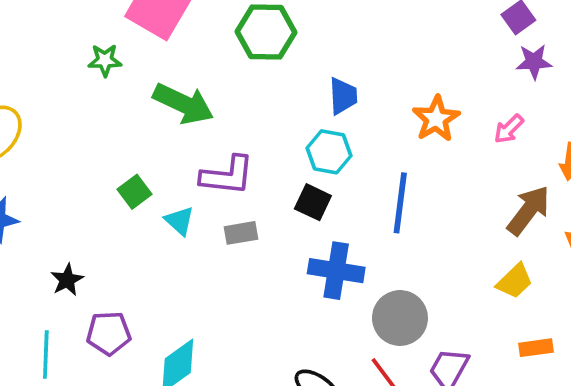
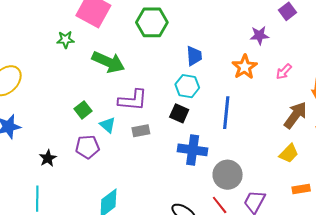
purple star: (534, 62) -> (259, 35), moved
purple pentagon: (109, 333) -> (87, 147), moved

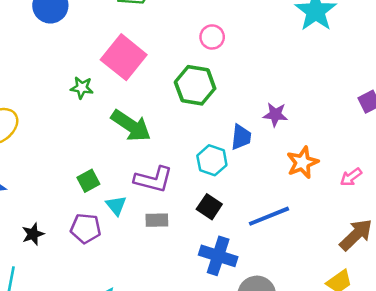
purple star: (259, 35) -> (275, 115), moved
cyan hexagon: (187, 86) -> (212, 160), moved
blue line: (226, 113) -> (269, 216), turned 52

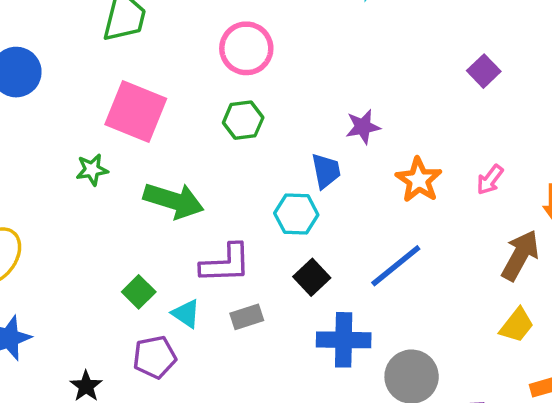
pink circle: (212, 37) -> (246, 48), size x1.5
green hexagon: (195, 85) -> (243, 120), size x0.7
black square: (209, 207) -> (312, 277), turned 30

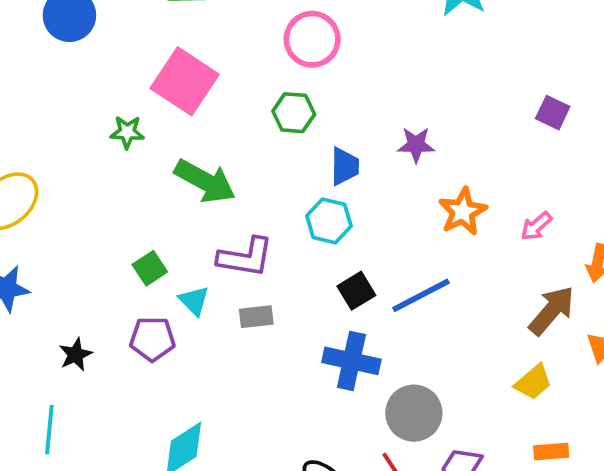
purple square: (484, 71) -> (553, 113), turned -32
blue trapezoid: (326, 171) -> (345, 166), moved
black square: (312, 277) -> (356, 291), moved

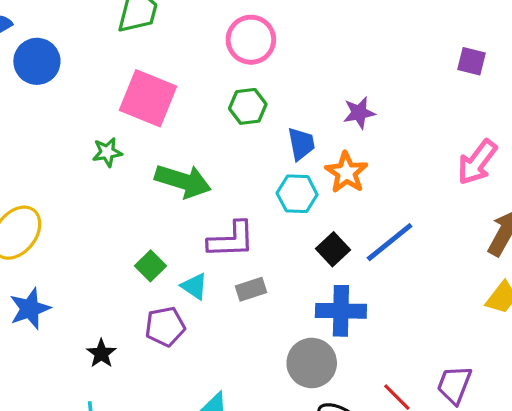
orange star: (463, 211) -> (346, 172), moved
pink arrow: (536, 226) -> (477, 162), size x1.6
gray circle: (414, 413) -> (312, 363), moved

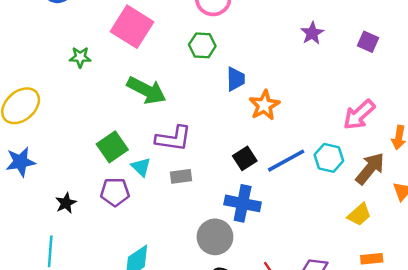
purple star: (359, 113) -> (312, 33), moved, turned -30
green star: (107, 152) -> (80, 57), moved
cyan hexagon: (297, 194) -> (329, 158), moved
green square: (150, 266) -> (112, 147), size x1.4

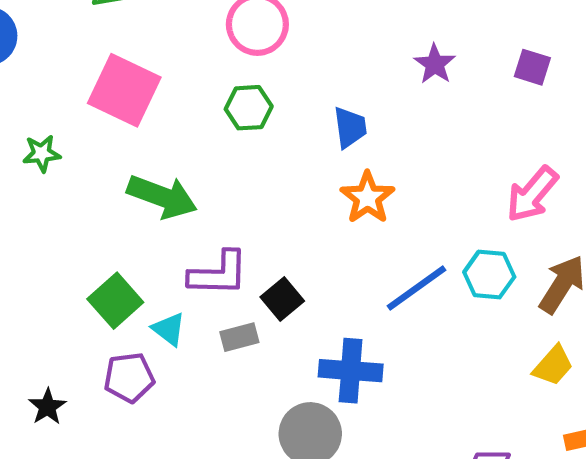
blue trapezoid: (236, 79) -> (350, 127), moved
black square: (245, 158) -> (282, 299), moved

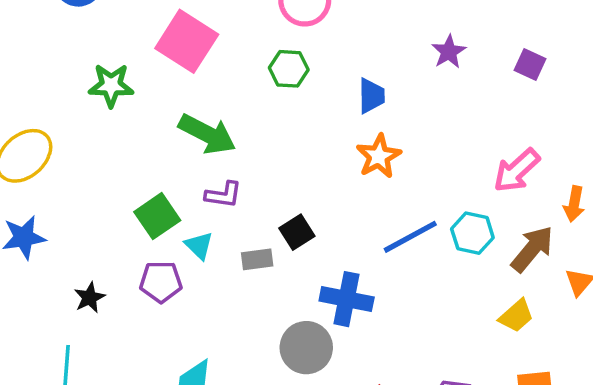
green star: (42, 153) -> (111, 85), size x1.4
purple L-shape: (218, 274) -> (223, 195), moved, size x0.7

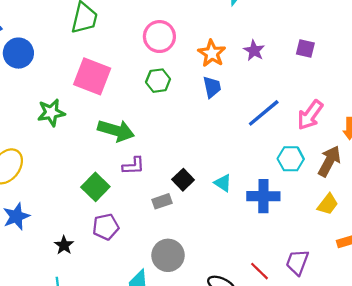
orange star: (379, 156) -> (212, 53), moved
blue line: (410, 237) -> (264, 113), moved
cyan triangle: (199, 246) -> (223, 183), moved
blue cross: (347, 299) -> (263, 196), moved
gray circle: (306, 348) -> (168, 255), moved

